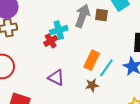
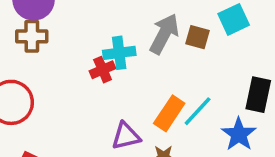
cyan line: (106, 68) -> (198, 111), moved
purple triangle: (56, 78) -> (126, 136), moved, turned -48

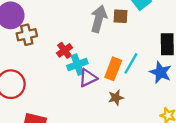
brown cross: (32, 36) -> (27, 35), moved
cyan cross: (119, 53) -> (77, 65), moved
purple triangle: (126, 136) -> (88, 78), moved

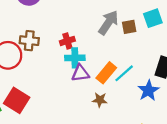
brown square: (120, 16) -> (129, 27), turned -32
brown cross: (27, 35) -> (29, 41), moved

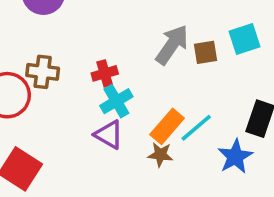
cyan cross: (75, 58) -> (116, 101), turned -30
purple triangle: (80, 73) -> (109, 135), moved, turned 36
brown star: (100, 100) -> (160, 155), moved

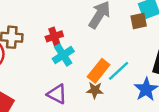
brown square: (206, 52) -> (139, 21), moved
purple triangle: (109, 135) -> (57, 94), moved

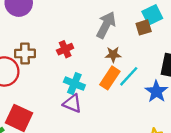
cyan cross: (63, 55) -> (74, 84), moved, turned -30
brown star: (95, 90) -> (113, 55), moved

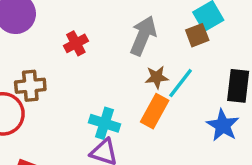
red cross: (65, 49) -> (76, 43), moved
cyan line: (129, 76) -> (181, 83), moved

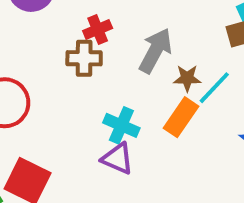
gray arrow: (143, 36) -> (155, 51), moved
brown cross: (30, 86) -> (84, 58), moved

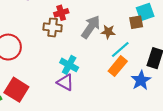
brown star: (187, 78) -> (108, 32), moved
orange rectangle: (181, 117) -> (118, 66), moved

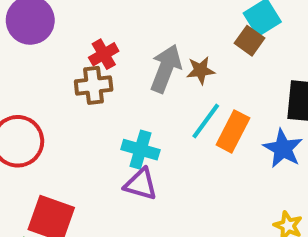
brown square: (136, 22) -> (250, 41), turned -32
cyan line: (120, 50) -> (206, 121), moved

